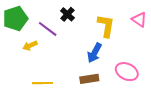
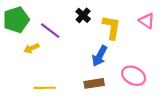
black cross: (67, 14) -> (83, 15), moved

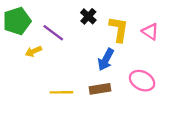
pink triangle: (147, 21) -> (150, 32), moved
yellow line: (45, 88) -> (61, 92), moved

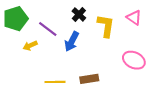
pink triangle: (150, 32) -> (134, 18), moved
blue arrow: (106, 60) -> (72, 41), moved
pink ellipse: (142, 81) -> (134, 60), moved

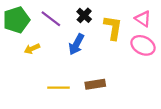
purple line: (48, 29) -> (51, 19), moved
pink ellipse: (134, 60) -> (143, 45), moved

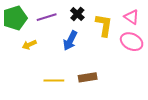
purple line: (51, 19) -> (47, 17), turned -54

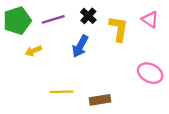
pink ellipse: (132, 42) -> (150, 73), moved
brown rectangle: (88, 77) -> (100, 100), moved

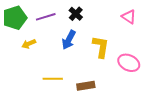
yellow L-shape: (119, 29) -> (101, 47), moved

